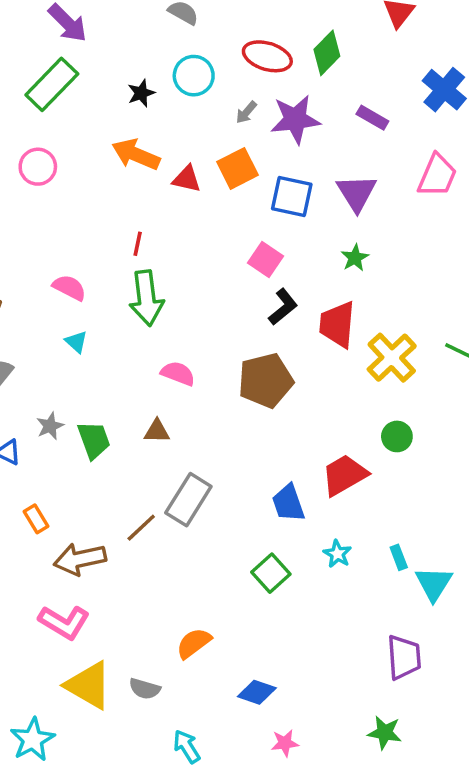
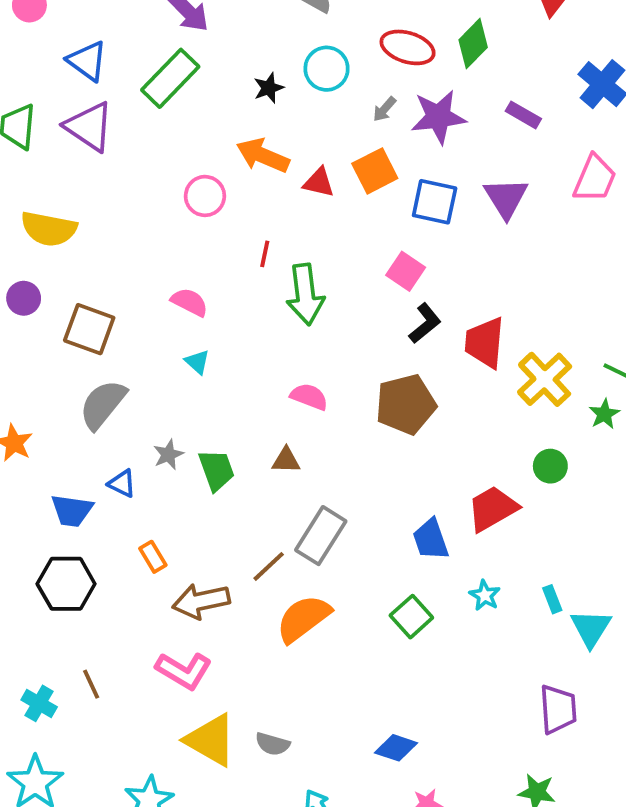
pink circle: (38, 167) -> (205, 196), moved
green star: (355, 258) -> (604, 414), moved
green arrow: (146, 298) -> (305, 294), moved
orange semicircle: (194, 643) -> (303, 619), moved, size x1.4

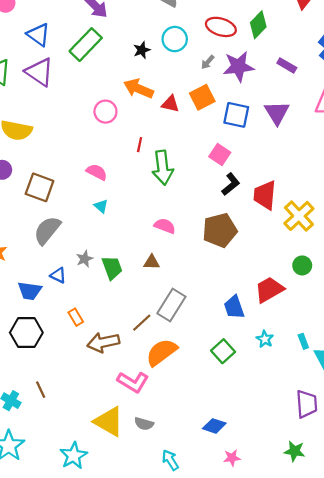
pink L-shape: (184, 671) -> (133, 382), moved

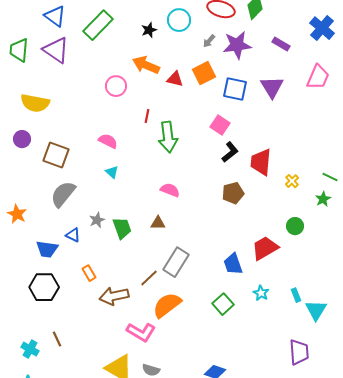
yellow cross: (299, 216) -> (292, 181), size x0.5
brown pentagon: (220, 230) -> (233, 193), moved, size x0.7

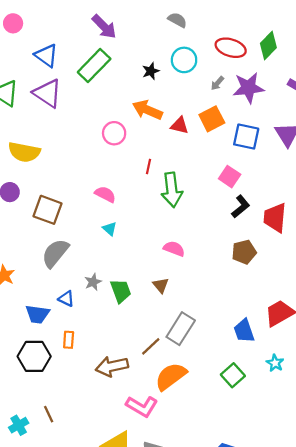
brown triangle: (158, 223) -> (161, 285), turned 49
orange rectangle: (89, 273) -> (69, 340), moved, turned 35
cyan cross: (30, 349) -> (19, 425), turned 30

